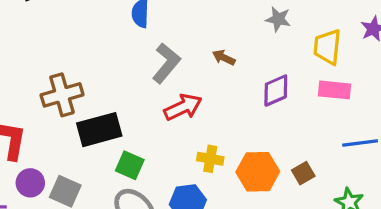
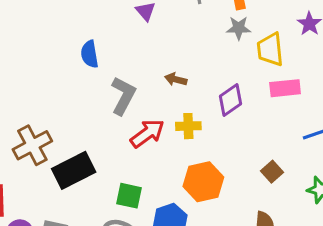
gray star: (278, 19) -> (239, 28), moved
yellow cross: (210, 159) -> (188, 126), moved
green square: (130, 165) -> (129, 196), moved
orange hexagon: (258, 172) -> (203, 182), moved

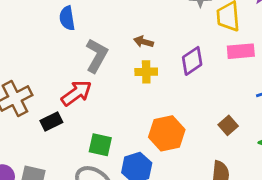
yellow cross: (188, 126) -> (146, 72), moved
red arrow: (147, 133) -> (76, 93), moved
black rectangle: (74, 170) -> (51, 121), size x0.6

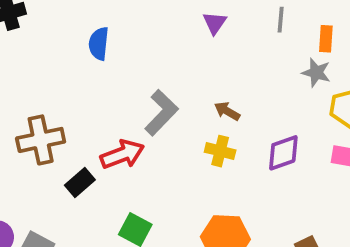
blue semicircle: (67, 18) -> (99, 44), moved
black rectangle: (51, 121) -> (80, 182), turned -30

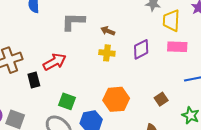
gray L-shape: (161, 113) -> (73, 22), moved, turned -125
black rectangle: (80, 182) -> (34, 80), turned -56

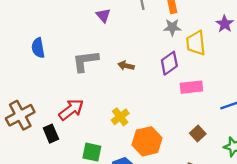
pink rectangle: (177, 47) -> (191, 87), moved
purple diamond: (141, 49) -> (169, 63), moved
yellow cross: (107, 53) -> (120, 117), moved, turned -35

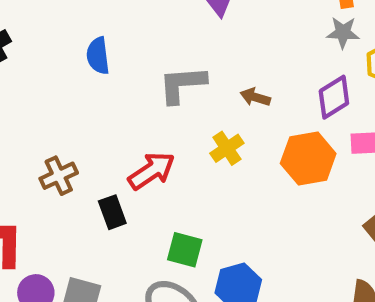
brown cross: (20, 115) -> (59, 176), size x0.7
yellow cross: (120, 117) -> (227, 148), moved
orange hexagon: (147, 141) -> (308, 158), moved

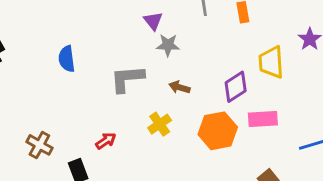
gray star: (343, 33) -> (168, 45), moved
red arrow: (152, 171) -> (106, 141), size x0.6
brown cross: (59, 176) -> (39, 145), turned -35

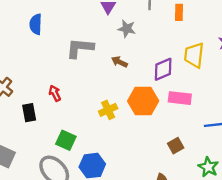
gray star: (168, 45) -> (127, 29), moved
yellow cross: (160, 124) -> (108, 110), moved
red arrow: (106, 141) -> (55, 93), turned -91

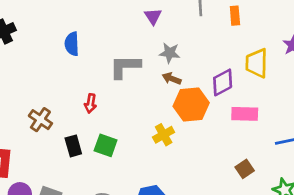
gray star: (127, 29) -> (170, 53), moved
red arrow: (55, 93) -> (91, 103), moved, turned -140
orange hexagon: (143, 101) -> (191, 104), moved
green square: (66, 140) -> (106, 145), moved

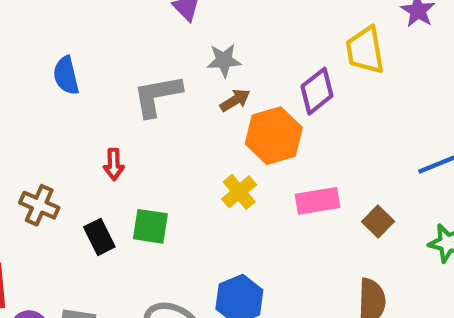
brown arrow: (172, 79) -> (235, 100), turned 138
pink rectangle: (245, 114) -> (318, 201), moved

